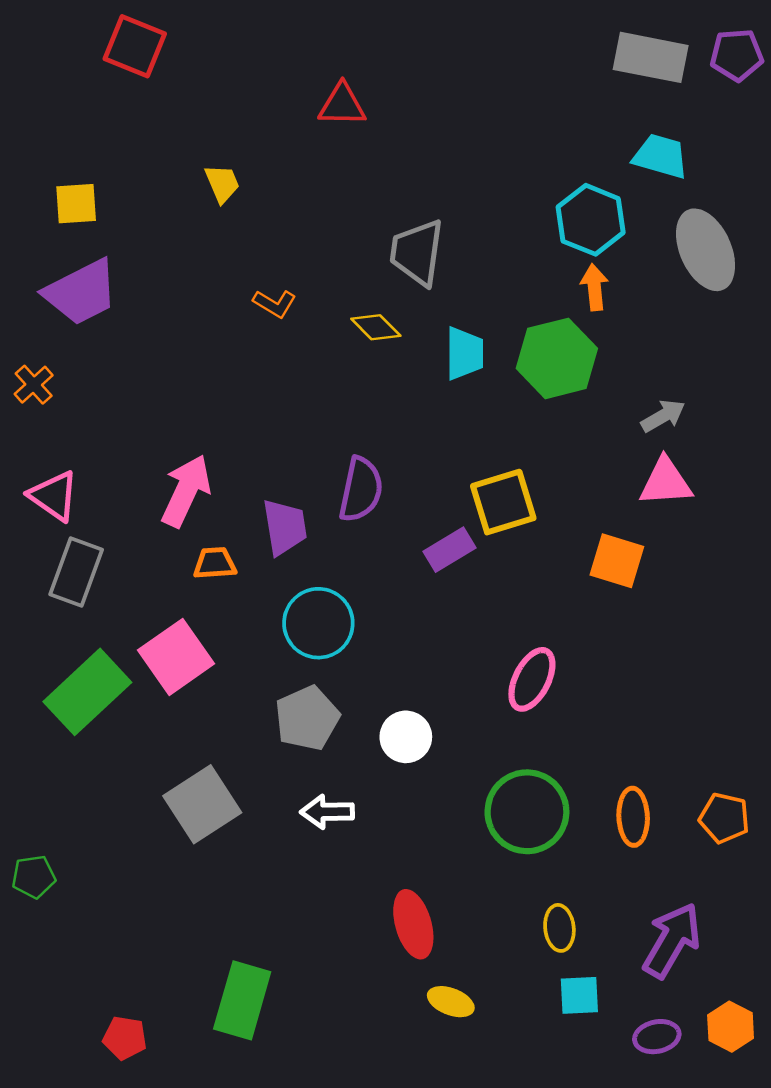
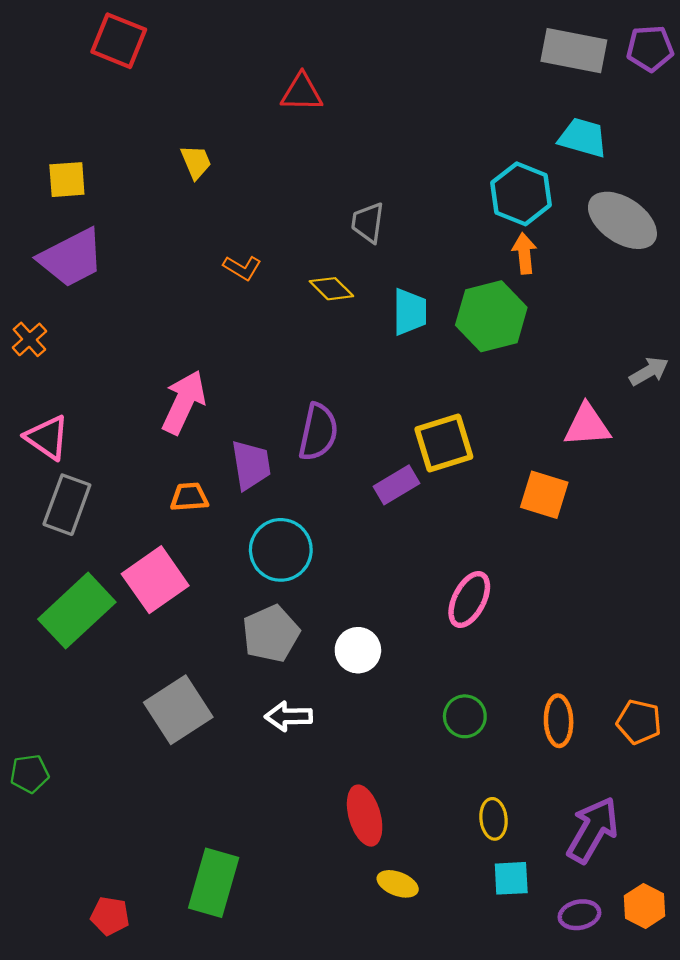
gray ellipse: (706, 250) -> (622, 220), turned -32
gray trapezoid: (417, 252) -> (368, 223), size x0.7
gray arrow: (663, 416) -> (649, 371), moved
pink arrow: (186, 491) -> (184, 402), moved
green circle: (527, 812) -> (465, 716), size x0.6

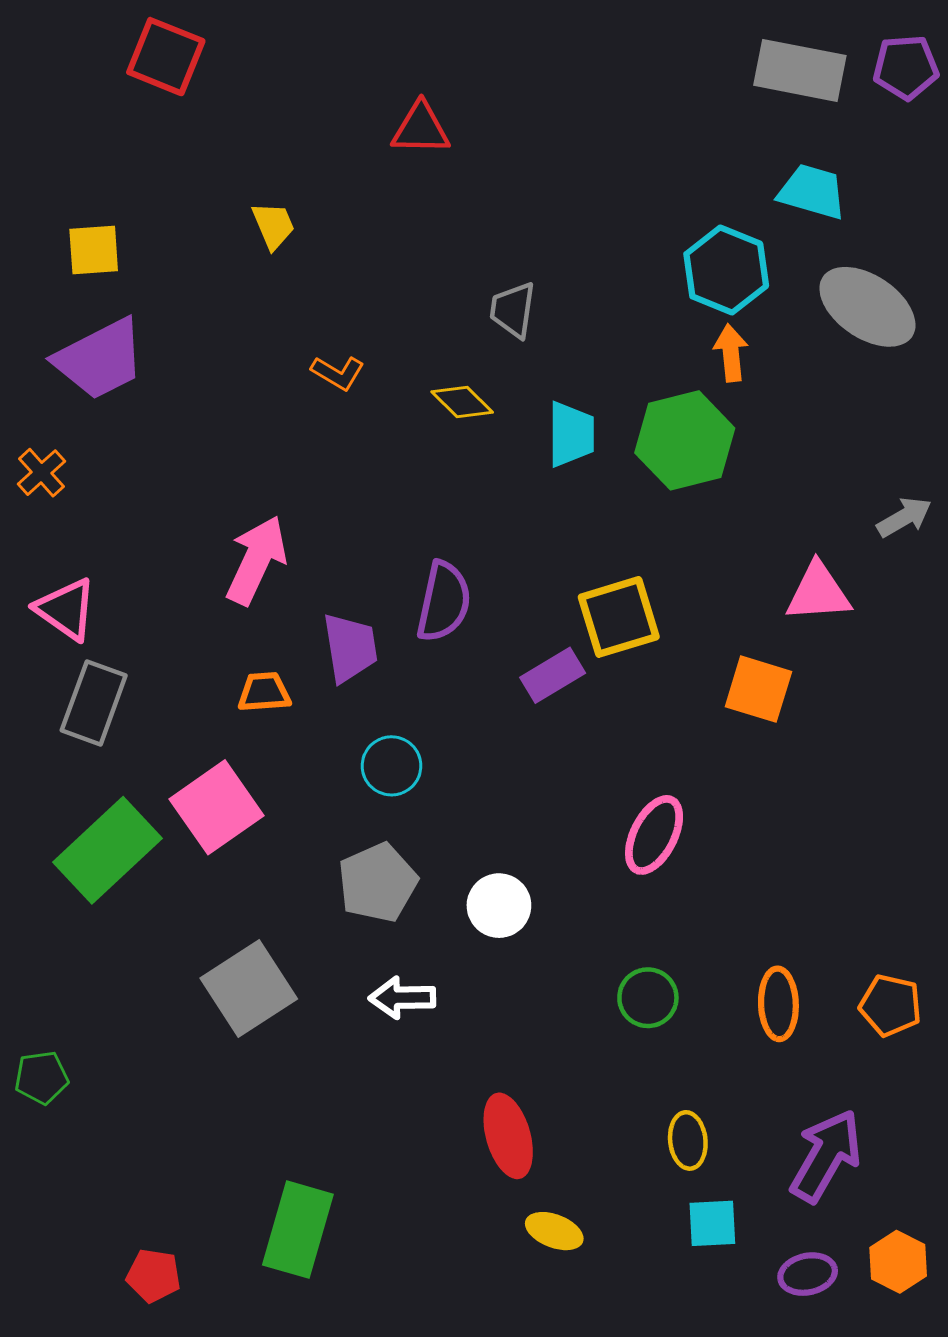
cyan circle: (281, 550) -> (392, 766), size x0.7

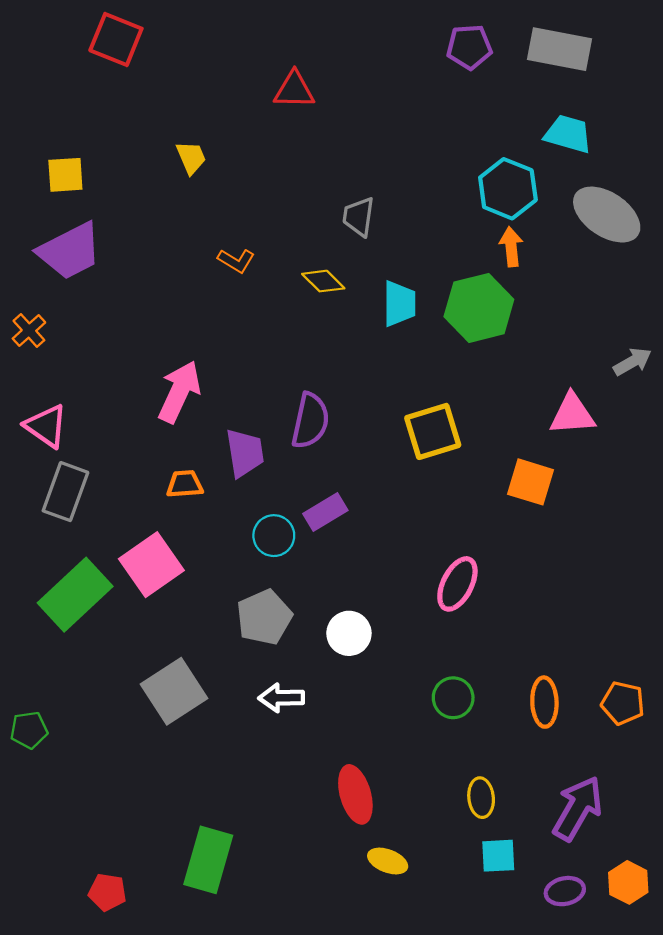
purple pentagon: (906, 67) -> (469, 47), moved
purple rectangle: (553, 675) -> (325, 512), moved
green pentagon: (41, 1078) -> (29, 730), moved

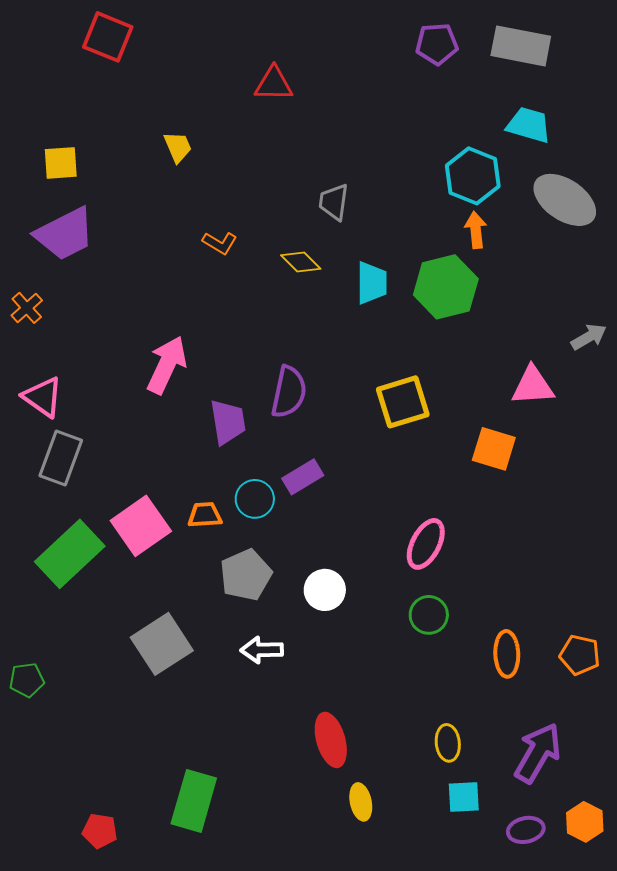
orange trapezoid: (185, 484) -> (205, 515), moved
green circle: (453, 698) -> (429, 615), moved
yellow ellipse: (388, 861) -> (361, 802), turned 57

